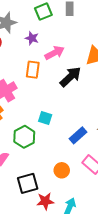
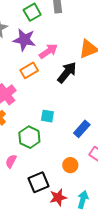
purple star: (32, 38) -> (24, 40), size x1.6
orange rectangle: (33, 70) -> (29, 70), turned 60

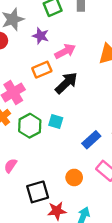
purple star: (24, 40) -> (41, 36), size x0.7
black arrow: (67, 73) -> (66, 83), moved
green hexagon: (29, 137) -> (30, 126), moved

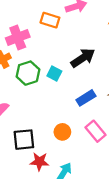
orange rectangle: (42, 70) -> (50, 20), turned 30
black arrow: (66, 83) -> (83, 58), moved

